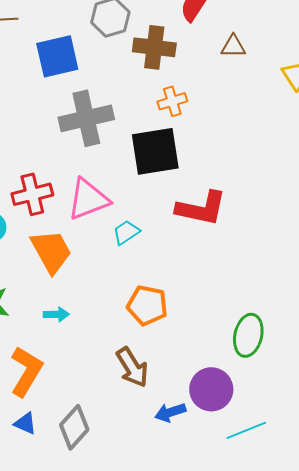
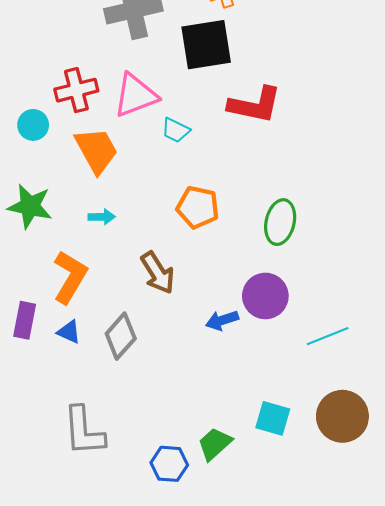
cyan trapezoid: (126, 232) -> (176, 130), turned -120
green ellipse: (248, 335) -> (280, 222), moved
brown arrow: (132, 367) -> (158, 273), moved
cyan line: (246, 430) -> (328, 336), moved

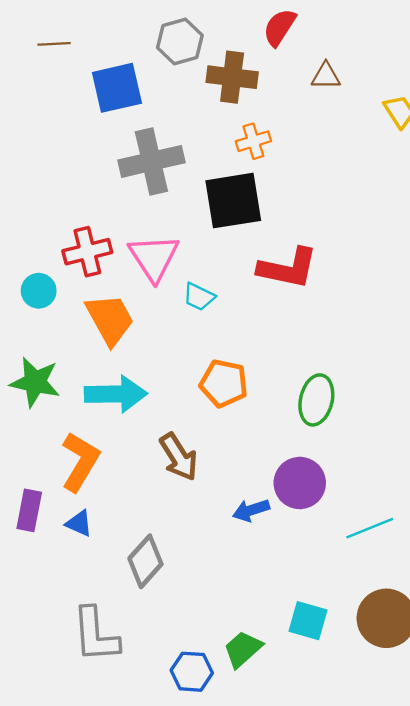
pink triangle: (135, 95) -> (154, 258), turned -42
cyan arrow: (102, 217) -> (116, 394), size x2.0
gray diamond: (121, 336) -> (145, 561), moved

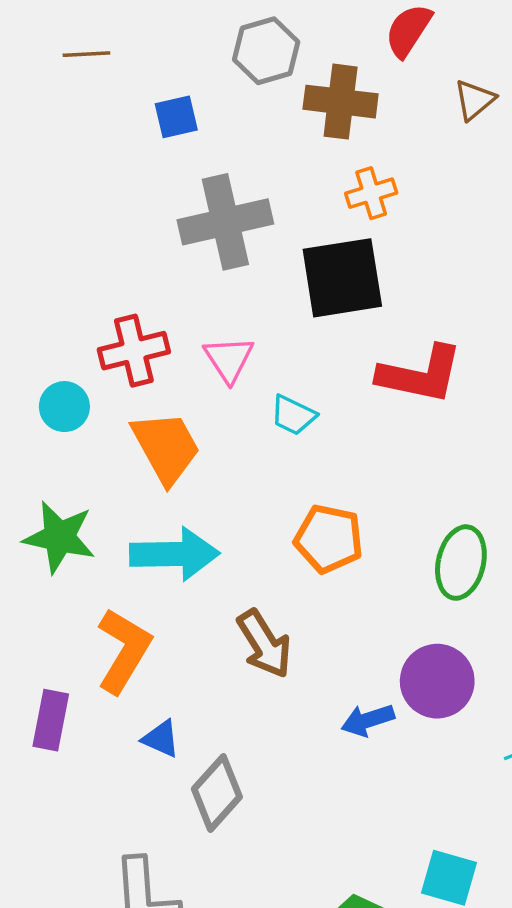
brown triangle: (326, 76) -> (474, 100), turned -40
blue square: (117, 88) -> (176, 117), size x0.6
pink triangle: (154, 258) -> (229, 359), size x0.7
blue triangle: (79, 523) -> (161, 739), moved

